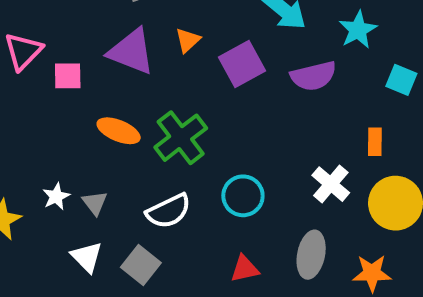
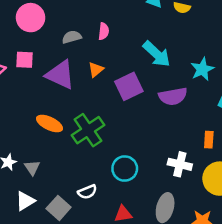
pink square: (68, 76) -> (25, 60), moved
white cross: (331, 184) -> (180, 164), turned -30
white semicircle: (169, 211) -> (87, 192), moved, size x0.7
white triangle: (87, 257) -> (25, 201), turned 40

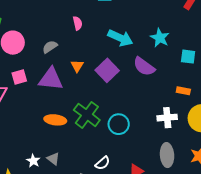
pink semicircle: (104, 31) -> (78, 23), moved
purple semicircle: (173, 96) -> (144, 67), turned 65
orange rectangle: (209, 140) -> (183, 91), turned -64
cyan circle: (125, 169) -> (119, 124), moved

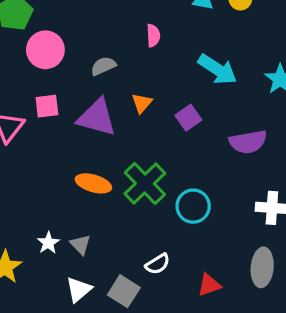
purple semicircle: (144, 67) -> (248, 142), moved, turned -55
purple square: (107, 70) -> (188, 118), size x0.7

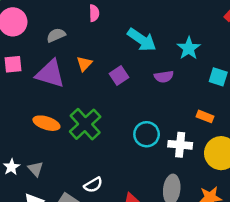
purple semicircle: (248, 142) -> (164, 77), moved, size x0.7
cyan circle: (193, 206) -> (147, 134), moved

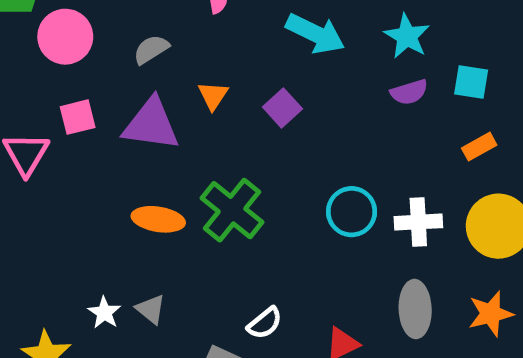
purple semicircle: (164, 77) -> (409, 92), moved
orange rectangle: (205, 116) -> (479, 147), moved, turned -42

